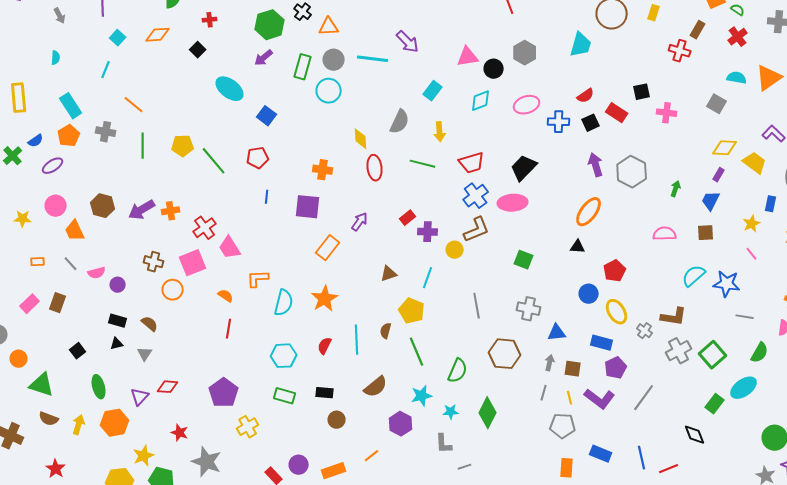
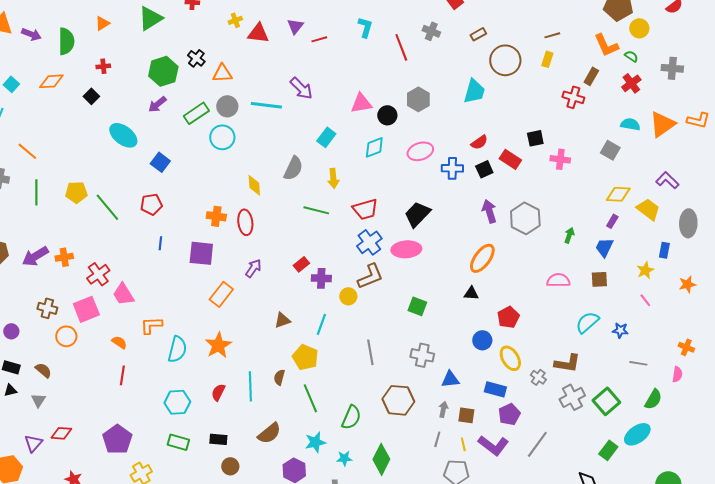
green rectangle: (303, 67) -> (196, 113), turned 40
red ellipse: (375, 168) -> (245, 222), moved
blue star: (727, 284) -> (620, 330), size x0.6

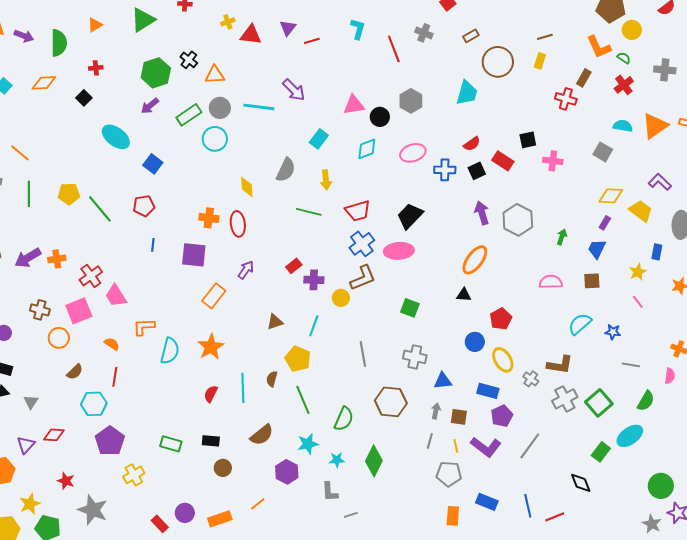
brown semicircle: (43, 370) -> (75, 372), moved, turned 96
cyan hexagon: (177, 402) -> (94, 404), moved

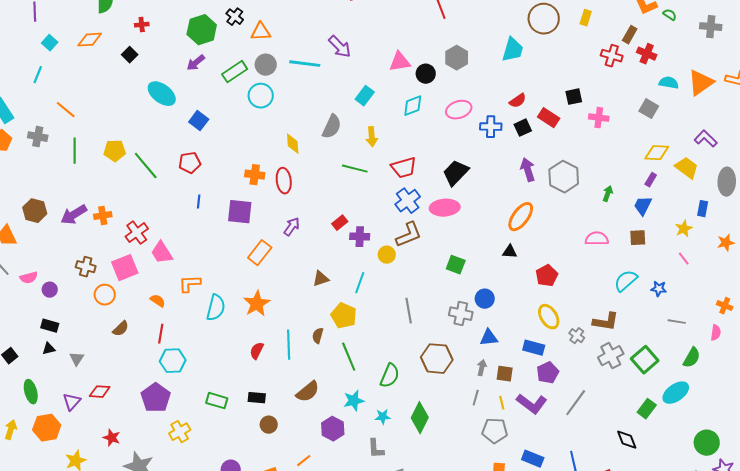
red cross: (624, 85) -> (647, 54), moved, turned -30
blue circle: (475, 342) -> (485, 299), moved
cyan hexagon: (94, 404) -> (173, 361), moved

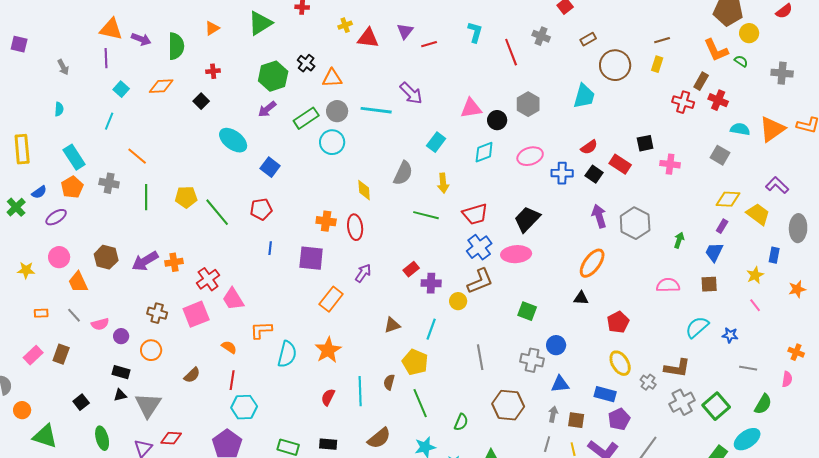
black square: (523, 128) -> (594, 174), turned -30
orange circle: (105, 295) -> (151, 350), moved
gray triangle: (77, 359) -> (148, 405), size x1.8
green semicircle: (390, 376) -> (461, 422), size x0.7

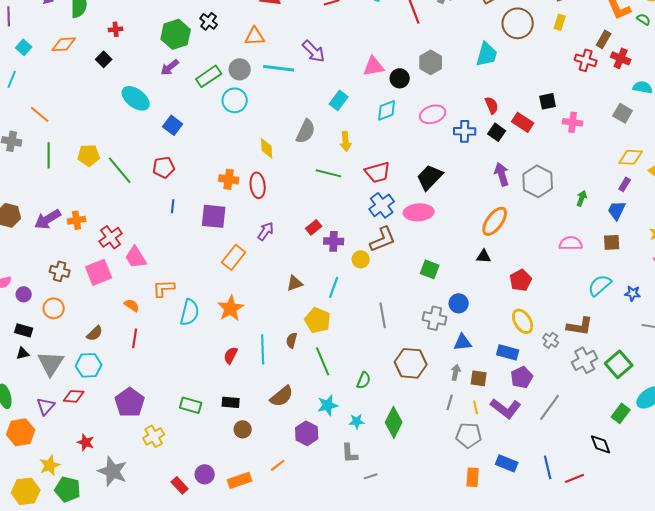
orange triangle: (332, 78) -> (255, 36), moved
red semicircle: (589, 147) -> (492, 105), turned -78
cyan hexagon: (244, 407) -> (89, 365), moved

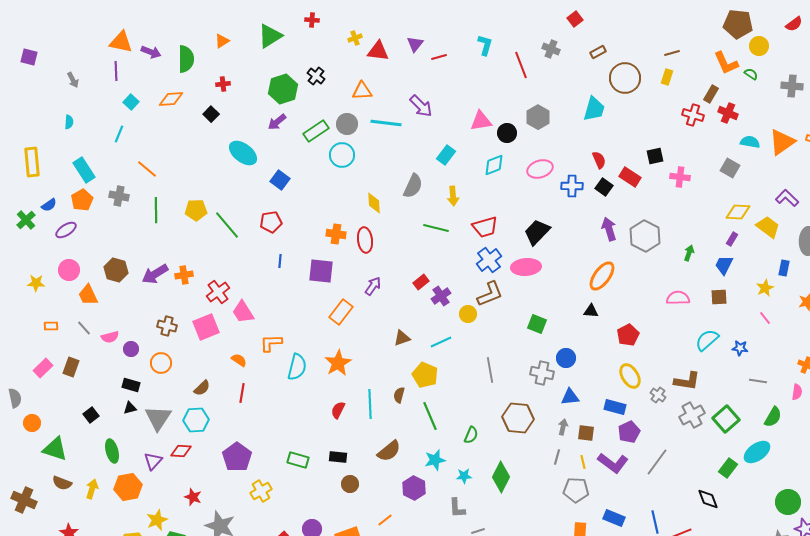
purple cross: (334, 241) -> (441, 296), turned -36
cyan line: (334, 287) -> (441, 342), turned 45

